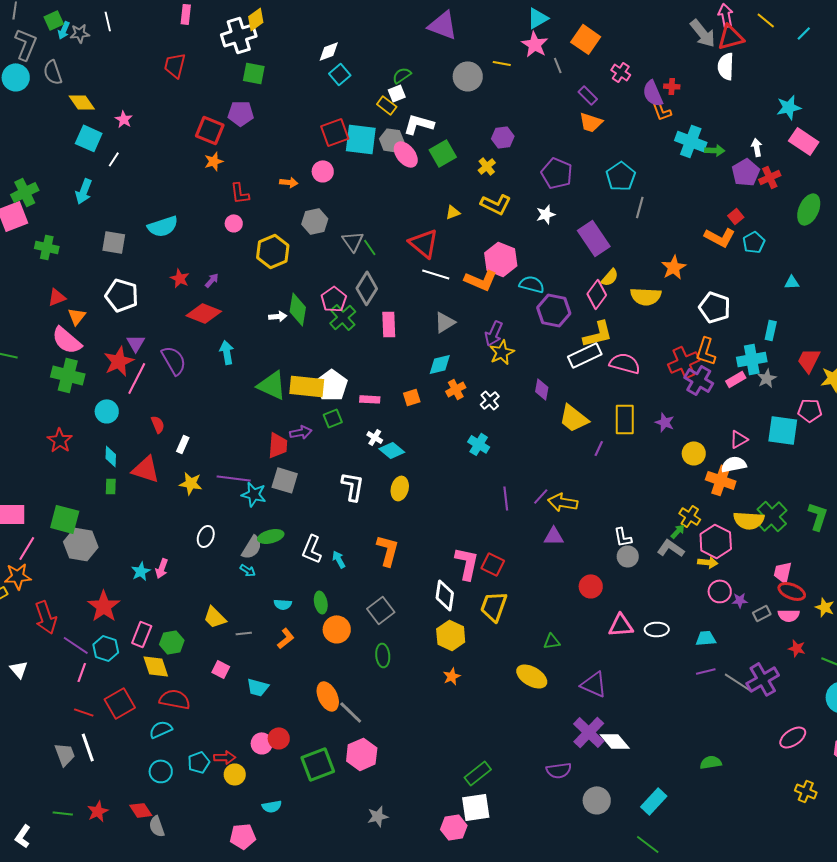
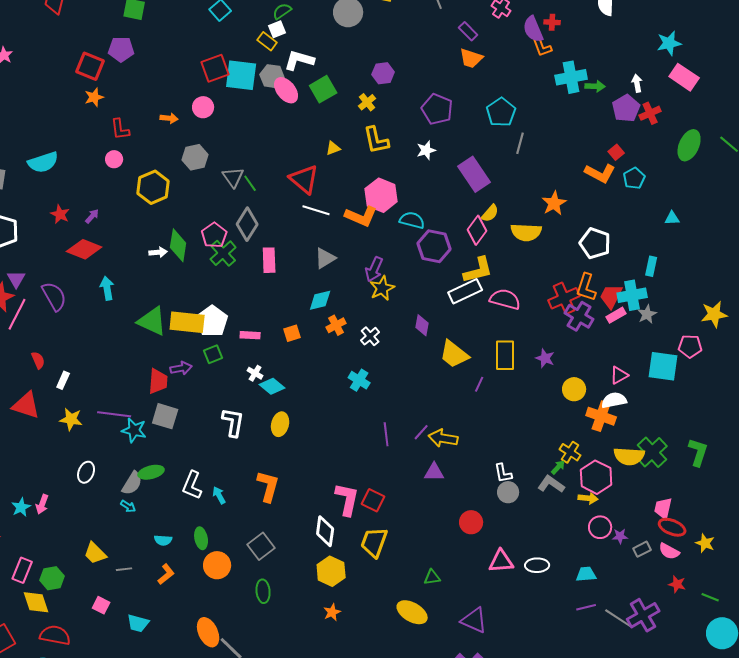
cyan cross: (691, 141) -> (571, 77), turned -32
yellow L-shape: (496, 204) -> (376, 140), turned 52
red trapezoid: (809, 360) -> (611, 296), moved
pink semicircle: (789, 615) -> (669, 551), turned 30

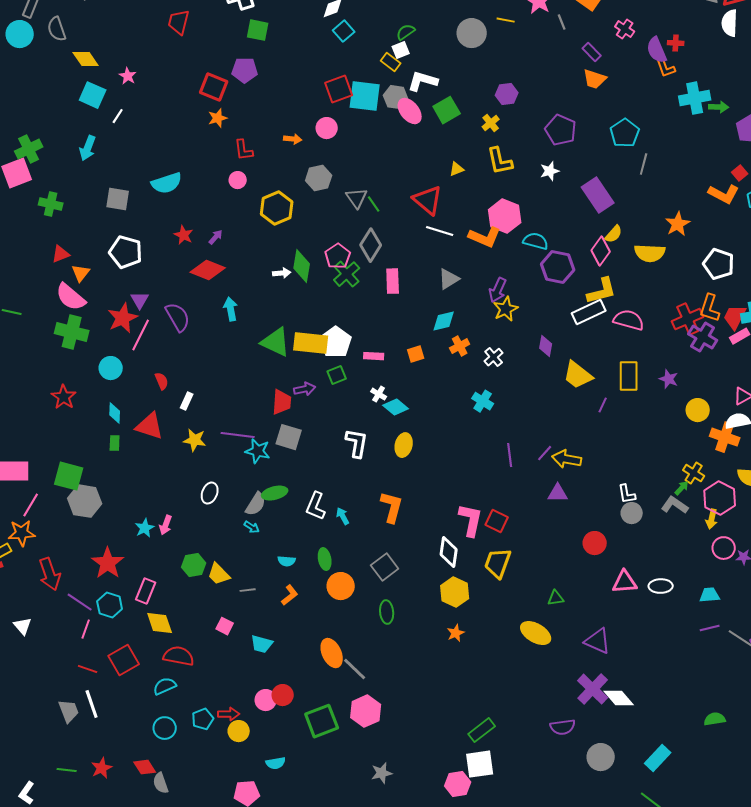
yellow arrow: (588, 498) -> (712, 519), turned 96
green hexagon: (52, 578) -> (194, 565), moved

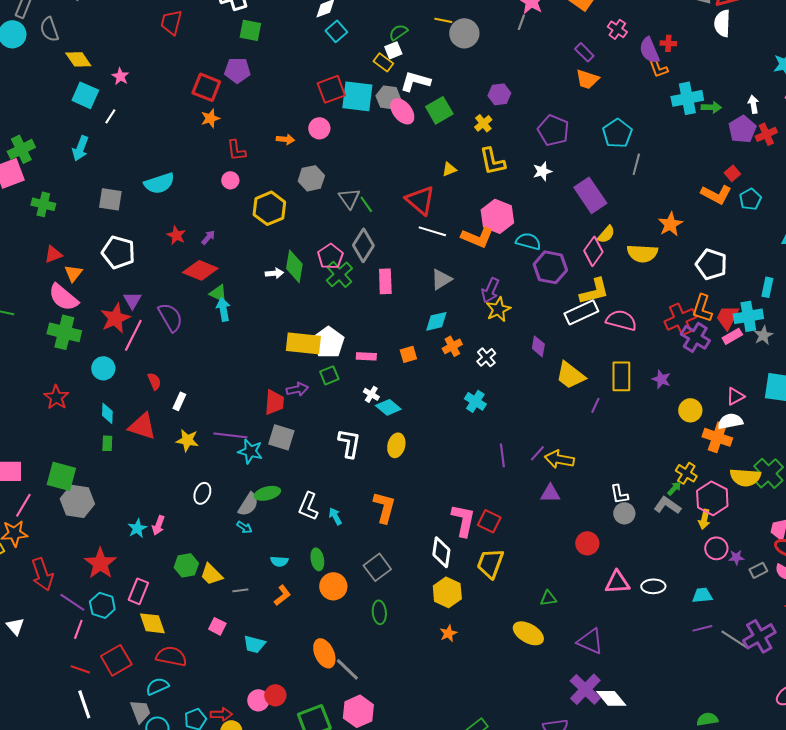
yellow line: (506, 20) -> (443, 20), moved
gray line: (562, 22) -> (521, 22), moved, turned 42
green triangle: (276, 342) -> (218, 293), moved, size x0.6
gray trapezoid: (69, 711) -> (140, 711), moved

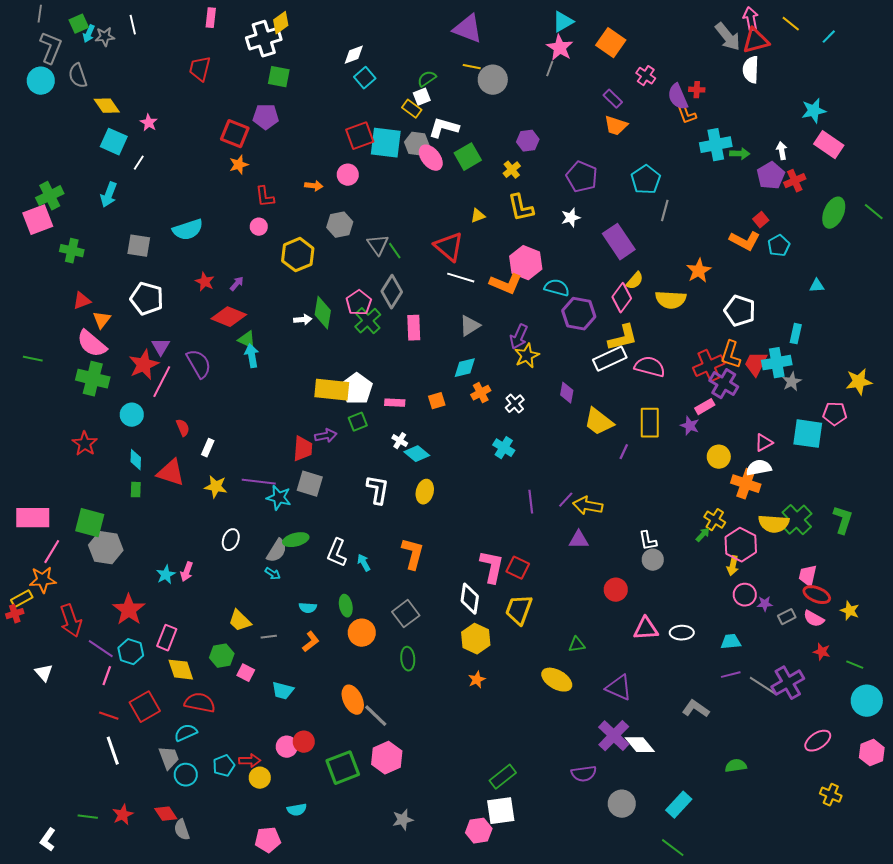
pink rectangle: (732, 336) -> (705, 407), moved
gray L-shape: (667, 505) -> (696, 709), moved
green hexagon: (186, 565) -> (222, 656), moved

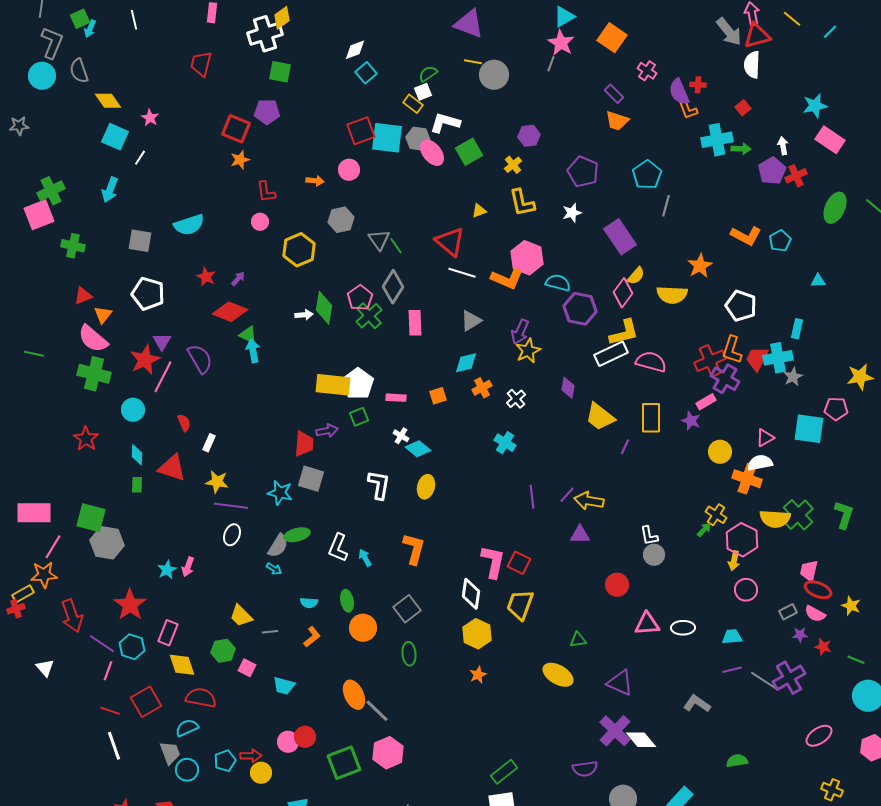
gray star: (105, 37) -> (19, 126), moved
red square: (761, 220) -> (743, 108), moved
purple line: (259, 482) -> (231, 506), moved
purple star: (765, 604) -> (800, 635), moved

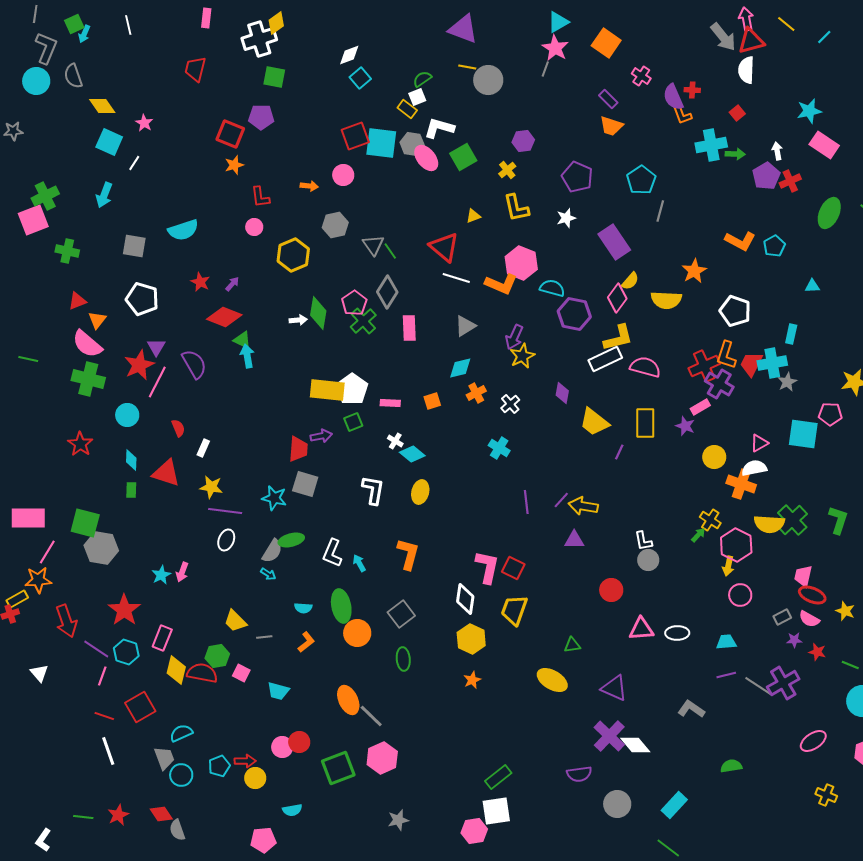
green ellipse: (347, 601) -> (341, 606), size x1.5
yellow diamond: (182, 665) -> (176, 670), turned 32
red semicircle: (201, 698) -> (202, 673), moved

